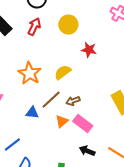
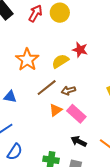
yellow circle: (68, 25) -> (60, 13), moved
red star: (89, 50) -> (80, 50), moved
blue triangle: (32, 113) -> (10, 97), moved

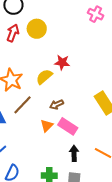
brown line: (47, 88) -> (23, 105), moved
black arrow: (79, 141) -> (74, 153), turned 70

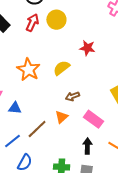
red star: (62, 62) -> (87, 48), moved
brown line: (23, 105) -> (37, 129), moved
pink rectangle: (68, 126) -> (94, 119), moved

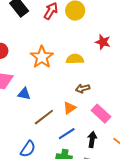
yellow semicircle: (62, 68) -> (75, 59), turned 30
blue line: (13, 141) -> (67, 134), moved

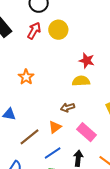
orange star: (42, 57) -> (26, 77), size x0.7
yellow semicircle: (75, 59) -> (81, 81), moved

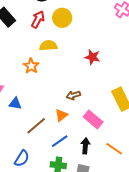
red star: (87, 61) -> (92, 57), moved
yellow semicircle: (81, 81) -> (48, 46), moved

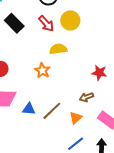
red arrow: (38, 19) -> (46, 24), turned 114
red star: (92, 57) -> (99, 73), moved
brown line: (36, 126) -> (52, 111), moved

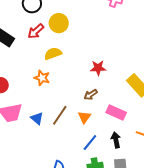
red arrow: (46, 24) -> (36, 31), turned 102
blue triangle: (29, 109) -> (37, 118), turned 48

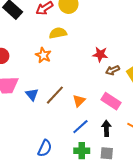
brown arrow: (91, 95) -> (113, 70), moved

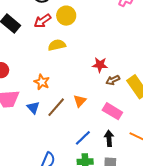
orange star: (43, 55) -> (42, 82), moved
orange triangle: (79, 101) -> (80, 101), moved

